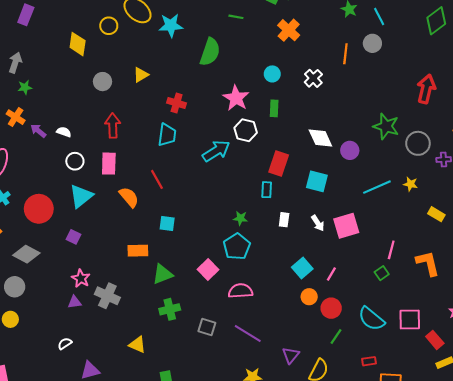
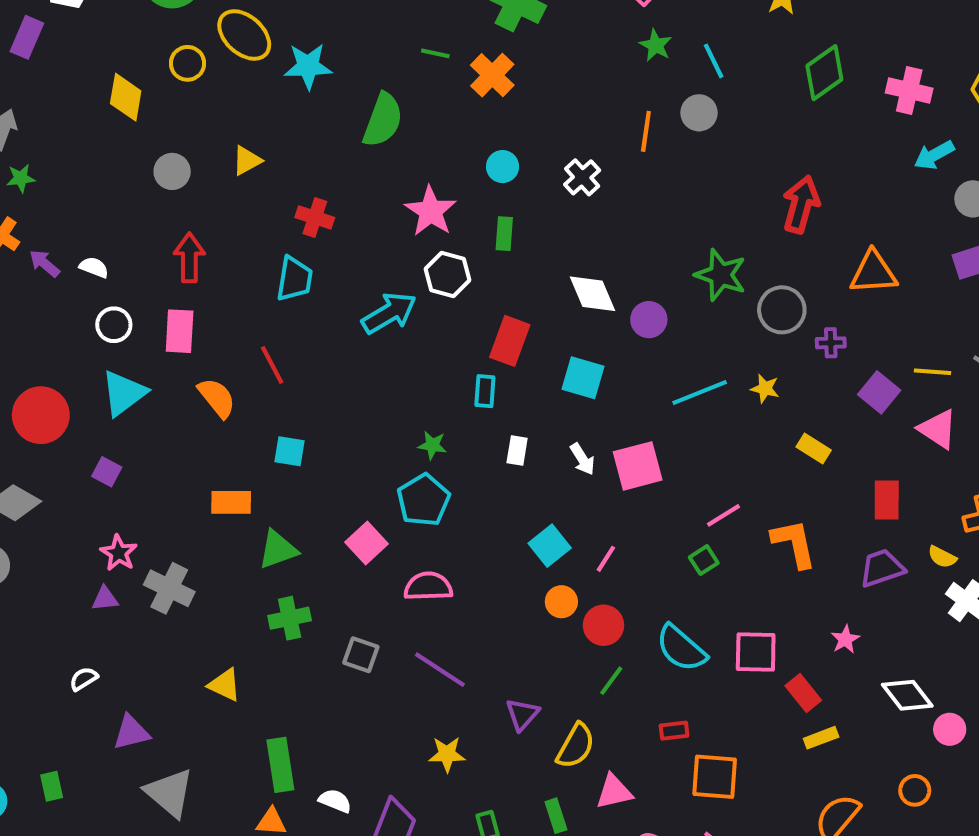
orange cross: (289, 30) -> (492, 75), moved
pink line: (391, 250) -> (724, 515), turned 42

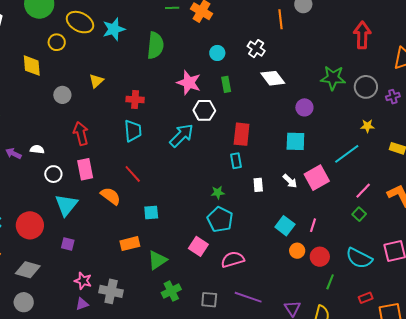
white diamond: (592, 294) -> (273, 78), moved
cyan square: (583, 378) -> (295, 141), moved
cyan line: (700, 393) -> (347, 154), moved

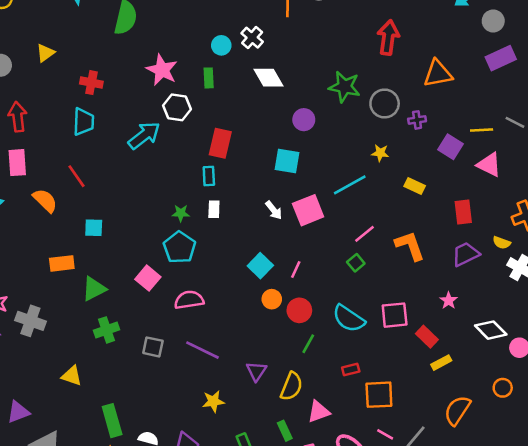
cyan circle: (217, 53) -> (221, 45), moved
white rectangle: (258, 185) -> (214, 209), moved

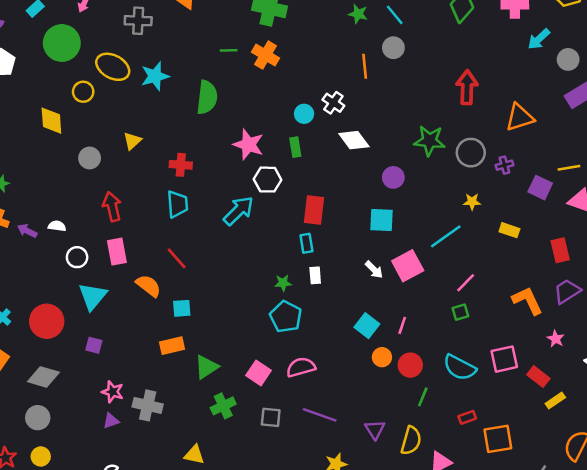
cyan square: (94, 228) -> (182, 308), moved
orange L-shape: (410, 246) -> (527, 301), moved
green square: (356, 263) -> (460, 312), turned 30
pink square: (148, 278) -> (258, 373), moved

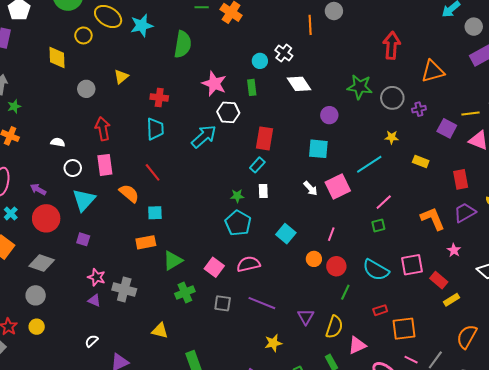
purple arrow: (27, 231) -> (38, 189), moved
cyan rectangle: (306, 243) -> (257, 165), turned 49
cyan square: (367, 326) -> (286, 234), moved
purple triangle: (111, 421) -> (94, 301), turned 40

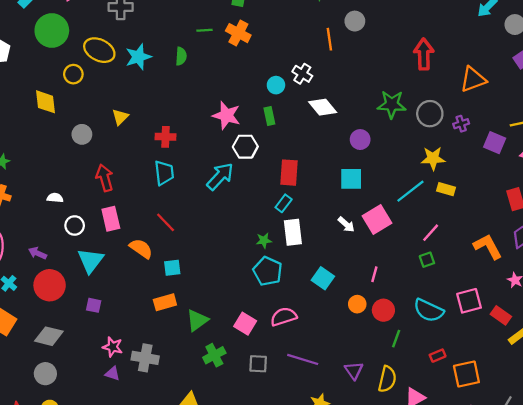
green semicircle: (183, 44) -> (181, 56), moved, size x0.6
yellow star: (392, 137) -> (433, 158), size x1.5
yellow rectangle: (421, 162) -> (446, 189), moved
white rectangle: (263, 191) -> (293, 232), size x1.6

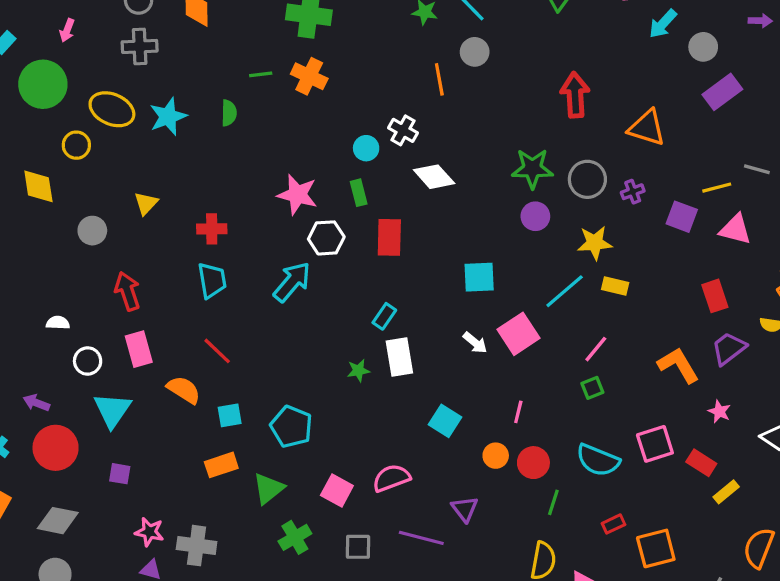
orange triangle: (473, 79) -> (647, 128), turned 40
purple circle: (360, 140) -> (535, 216), moved
red rectangle: (289, 173) -> (389, 237), moved
cyan pentagon: (268, 271) -> (291, 427), moved
purple triangle: (354, 370) -> (465, 509), moved

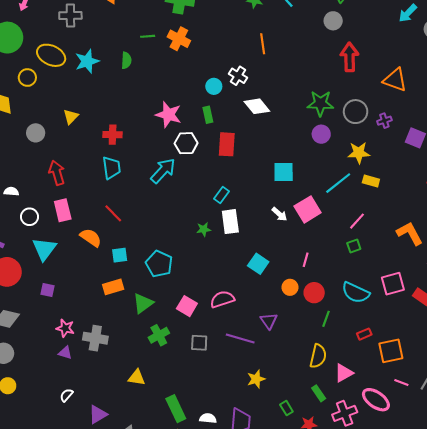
gray circle: (475, 52) -> (333, 21), moved

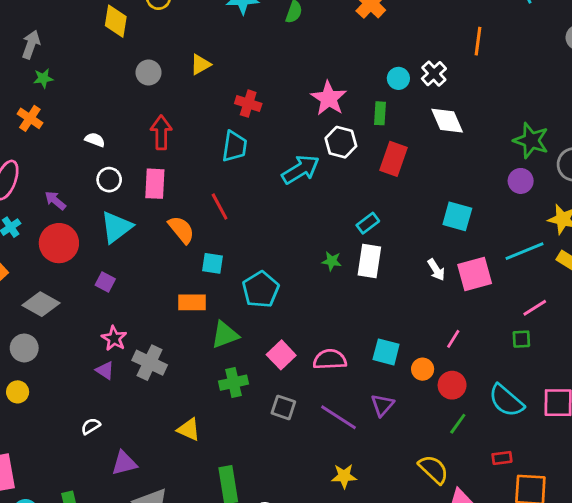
cyan square: (258, 264) -> (386, 352), moved, turned -36
yellow semicircle: (318, 356) -> (434, 469), turned -75

